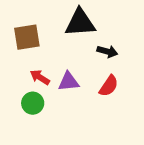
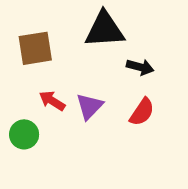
purple triangle: (69, 82) -> (90, 106), turned -40
green circle: (33, 103) -> (24, 134), moved

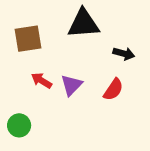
black arrow: (140, 67) -> (124, 54), moved
green circle: (24, 134) -> (19, 125), moved

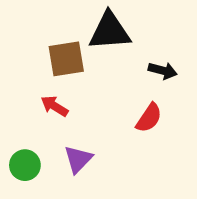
brown square: (28, 39) -> (66, 59), moved
purple triangle: (71, 85) -> (78, 159), moved

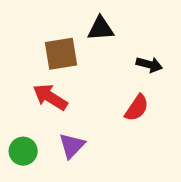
black triangle: (110, 31) -> (101, 29), size x0.7
red arrow: (54, 106) -> (50, 97), size x1.4

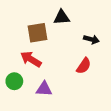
purple triangle: (72, 146) -> (44, 89), turned 49
green circle: (23, 151) -> (14, 81), moved

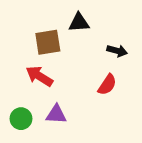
green circle: (14, 81) -> (21, 119), moved

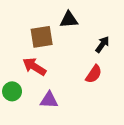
black arrow: (117, 51) -> (102, 44), turned -70
green circle: (21, 119) -> (12, 91), moved

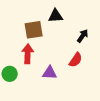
red arrow: (34, 67) -> (28, 54), turned 60
purple triangle: (49, 100) -> (50, 73), moved

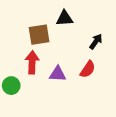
purple triangle: (50, 73) -> (58, 74), moved

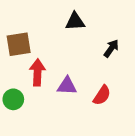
brown square: (39, 35) -> (19, 44), moved
red semicircle: (88, 69) -> (102, 95), moved

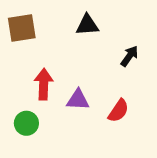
brown square: (19, 44) -> (22, 28), moved
green circle: (13, 99) -> (26, 123), moved

